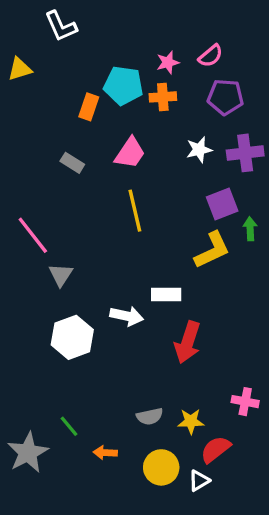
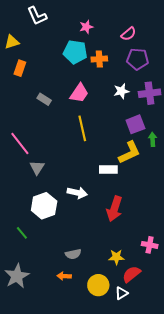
pink star: (168, 62) -> (86, 27), moved
orange rectangle: (89, 107) -> (20, 68), moved
white rectangle: (166, 295) -> (108, 170), moved
gray semicircle: (150, 416) -> (73, 254), moved
green line: (69, 426) -> (22, 233), moved

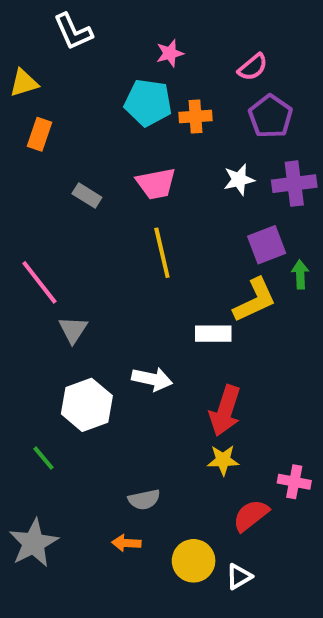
purple pentagon: (138, 59) -> (271, 116), turned 30
pink trapezoid: (79, 93) -> (156, 184), turned 45
yellow star: (116, 257) -> (223, 460), moved
red semicircle: (131, 274) -> (251, 515), moved

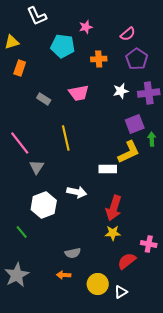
cyan pentagon: (148, 103) -> (63, 46), moved
yellow line: (162, 253) -> (66, 138), moved

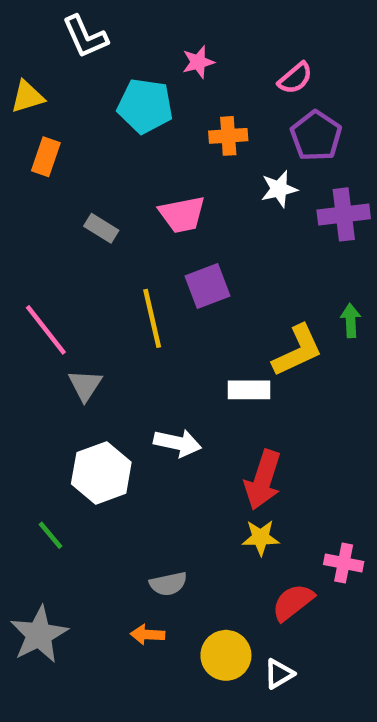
white star: (121, 91) -> (279, 189), moved
purple square: (135, 124) -> (207, 286), moved

